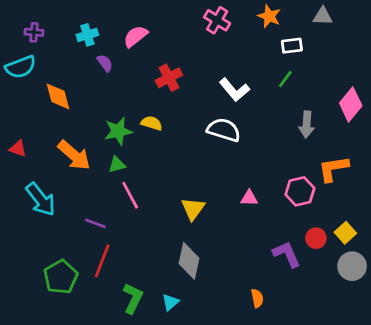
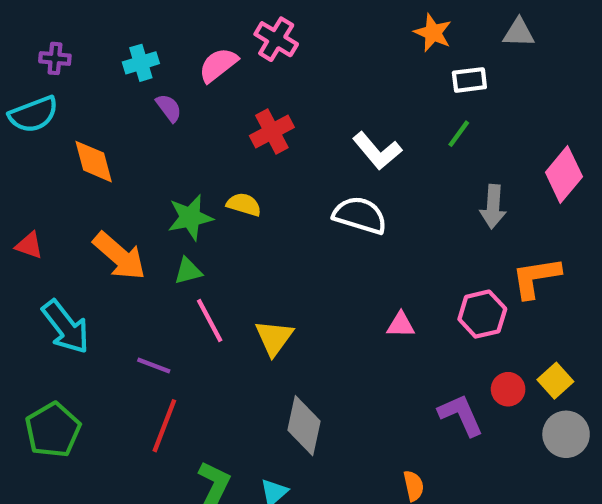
pink cross: (217, 20) -> (276, 39), moved
yellow triangle: (193, 209) -> (274, 338), moved
green pentagon: (61, 277) -> (53, 430), moved

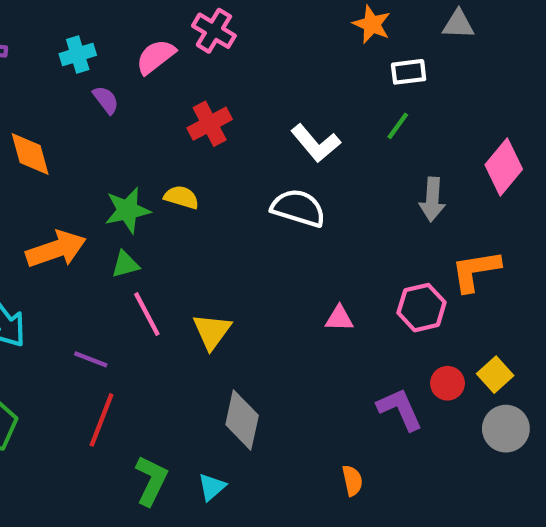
orange arrow: (119, 256) -> (56, 249), turned -60

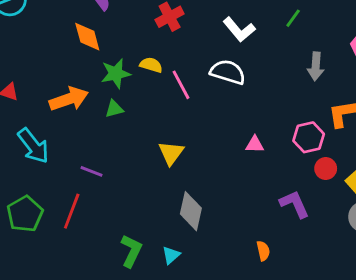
orange diamond: (30, 154) -> (87, 37), moved
pink line: (147, 314) -> (181, 85), moved
red circle: (447, 383) -> (326, 169), moved
red line: (101, 420) -> (72, 211), moved

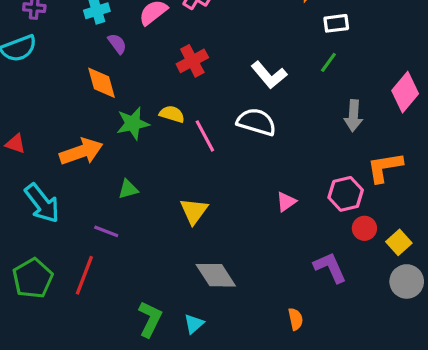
green triangle: (114, 109) -> (128, 189), moved
pink triangle: (255, 144) -> (286, 202), turned -36
gray diamond: (191, 211) -> (216, 275), turned -45

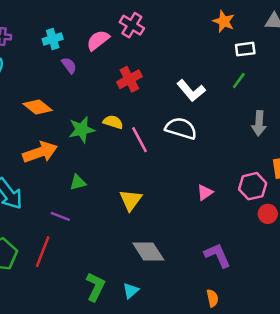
orange diamond: (102, 83) -> (38, 107), moved, turned -36
purple L-shape: (330, 267) -> (217, 255), moved
orange semicircle: (296, 319) -> (212, 298), moved

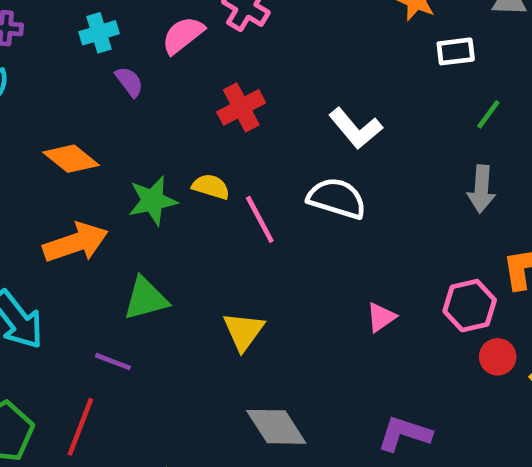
green line: (239, 81) -> (488, 114), moved
green triangle: (78, 182) -> (146, 299), size x1.5
purple L-shape: (217, 255) -> (404, 434), turned -48

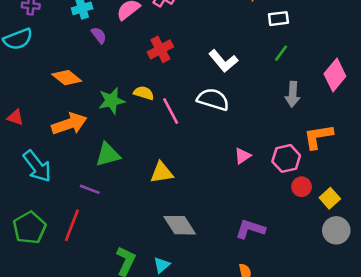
green line: (488, 114) -> (281, 53), moved
pink triangle: (381, 317) -> (243, 156), moved
yellow triangle: (244, 331) -> (162, 173), turned 45

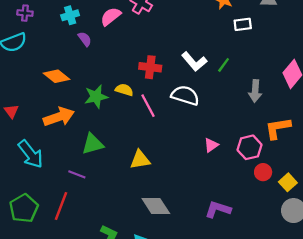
red cross: (160, 49) -> (150, 67), moved, turned 35
green line: (281, 53) -> (224, 65), moved
red triangle: (15, 117) -> (11, 111), turned 35

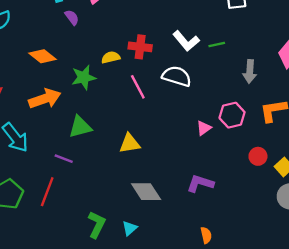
green line: (224, 65) -> (217, 44), turned 42
yellow semicircle: (124, 90) -> (111, 57), moved, turned -30
pink hexagon: (249, 147) -> (232, 115), moved
purple L-shape: (218, 209) -> (200, 183), moved

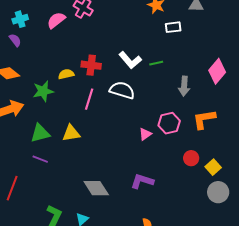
purple semicircle: (72, 17) -> (15, 40), moved
pink line: (138, 87) -> (89, 99), turned 45
yellow triangle: (130, 143) -> (71, 133), moved
purple line: (64, 159) -> (40, 159), moved

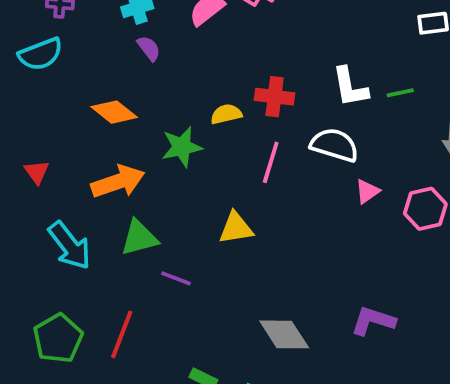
purple semicircle: (15, 40) -> (149, 48), moved
white L-shape: (130, 60) -> (350, 87), turned 30
green triangle: (40, 133) -> (139, 238), moved
pink triangle: (145, 134) -> (367, 191), moved

